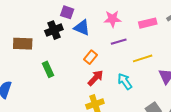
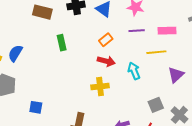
pink rectangle: (148, 23) -> (167, 31), moved
red arrow: (96, 78) -> (106, 61), turned 48

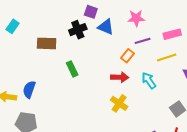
orange rectangle: (106, 40) -> (127, 56), moved
yellow cross: (100, 86) -> (119, 103), turned -36

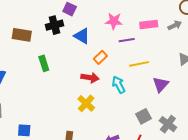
blue triangle: (106, 27) -> (82, 36), moved
pink rectangle: (172, 34) -> (149, 25), moved
purple line: (143, 41) -> (127, 40), moved

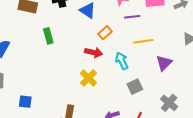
gray square: (143, 116) -> (135, 87), moved

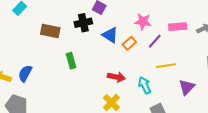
purple line: (132, 17) -> (155, 41), turned -42
orange rectangle: (105, 33) -> (129, 43), moved

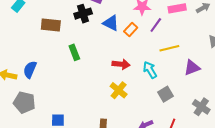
purple triangle: (187, 87) -> (192, 68), turned 30

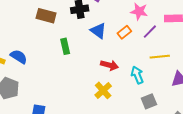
blue triangle: (111, 23) -> (98, 31), moved
blue semicircle: (30, 70) -> (19, 57), turned 90

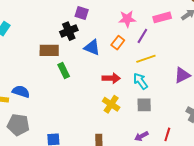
brown rectangle: (46, 16) -> (49, 50), moved
yellow line: (160, 57) -> (146, 59), moved
gray square: (149, 101) -> (144, 105), moved, turned 35

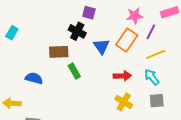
black cross: (69, 31) -> (77, 31), turned -36
orange rectangle: (118, 43) -> (127, 40), size x1.6
blue triangle: (92, 47) -> (101, 46), turned 36
blue semicircle: (21, 92) -> (34, 78), moved

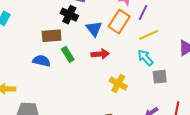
red arrow: (122, 76) -> (100, 54), moved
blue semicircle: (34, 78) -> (41, 61), moved
gray square: (157, 101) -> (160, 77), moved

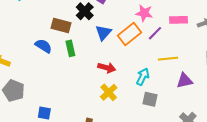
yellow line: (149, 35) -> (168, 59), moved
red arrow: (100, 54) -> (107, 68), moved
cyan arrow: (145, 58) -> (143, 77), turned 48

